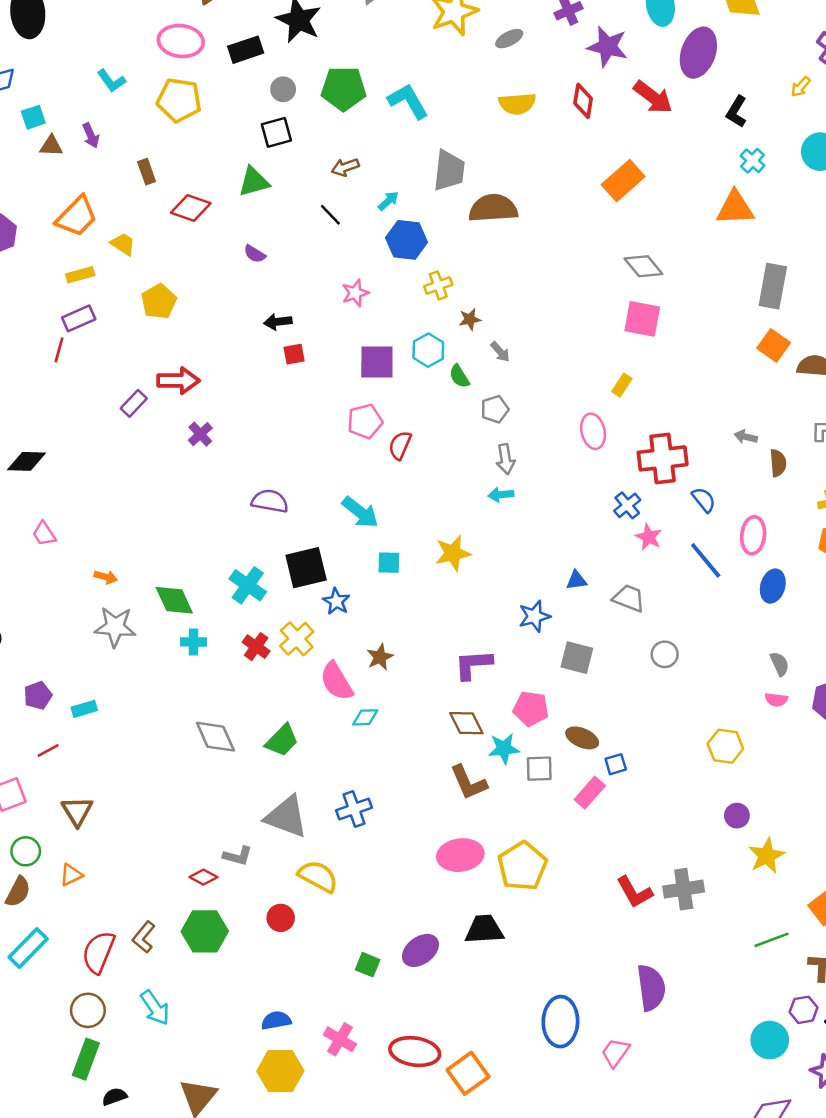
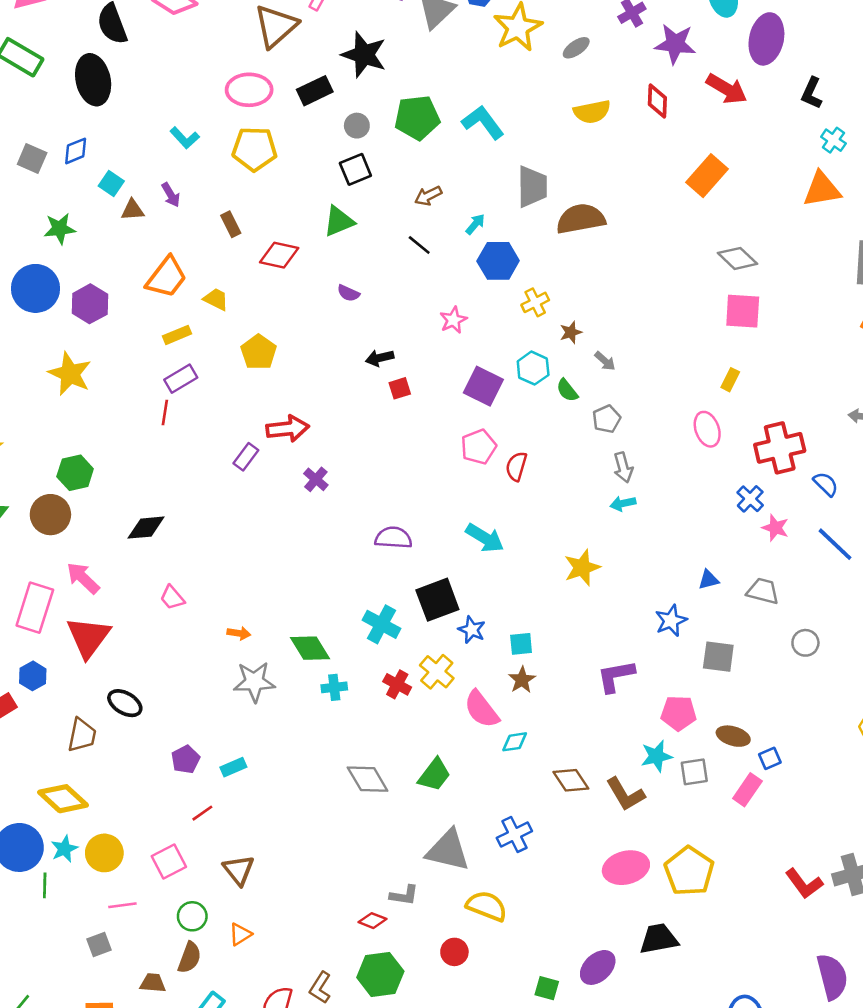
cyan square: (33, 117) -> (111, 184), turned -30
purple square: (377, 362) -> (483, 386), turned 33
cyan square: (389, 563) -> (521, 644), moved
brown diamond: (466, 723) -> (571, 780), moved

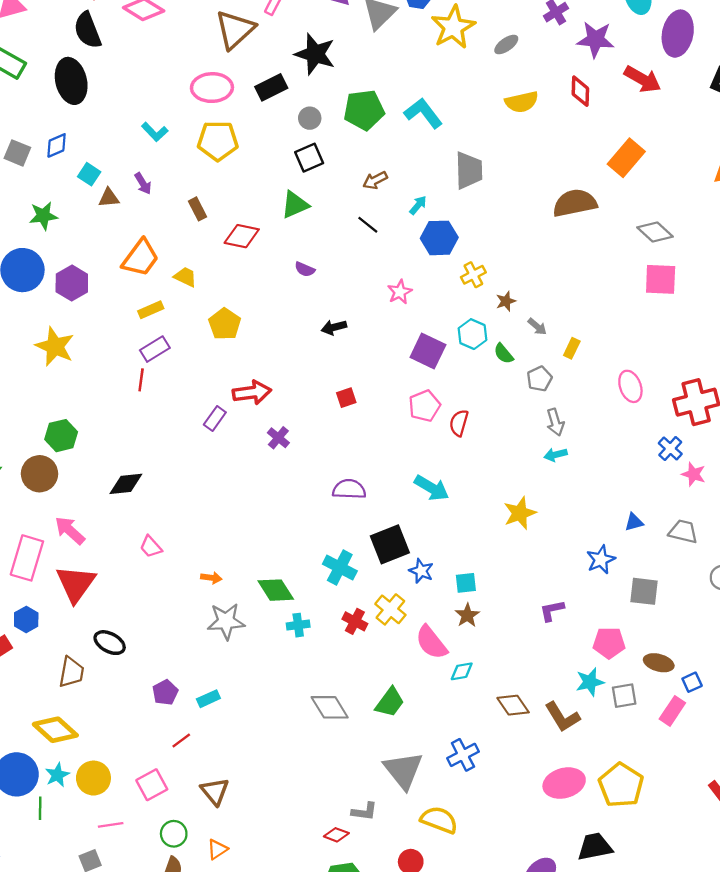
brown semicircle: (581, 219) -> (575, 203), moved
yellow rectangle: (730, 380) -> (572, 348), moved
red square: (400, 388) -> (346, 398), moved
purple L-shape: (616, 676) -> (552, 610), size x0.7
gray triangle: (448, 850) -> (403, 770), turned 39

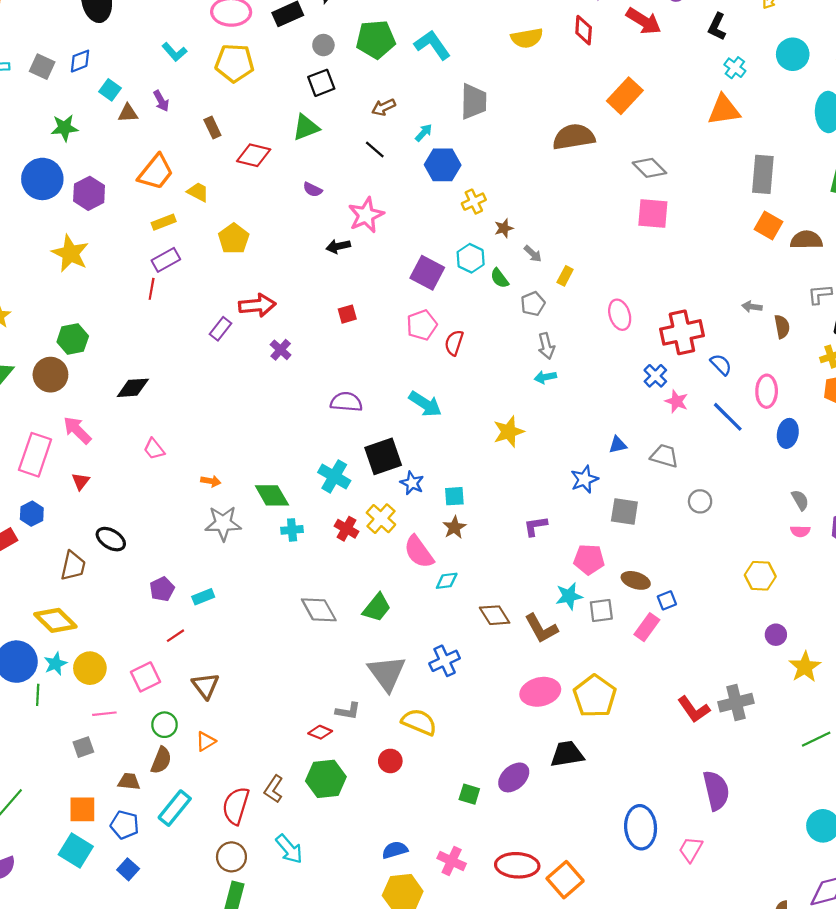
pink star: (400, 292) -> (366, 215), moved, size x1.5
red triangle: (76, 584) -> (81, 481), size x0.5

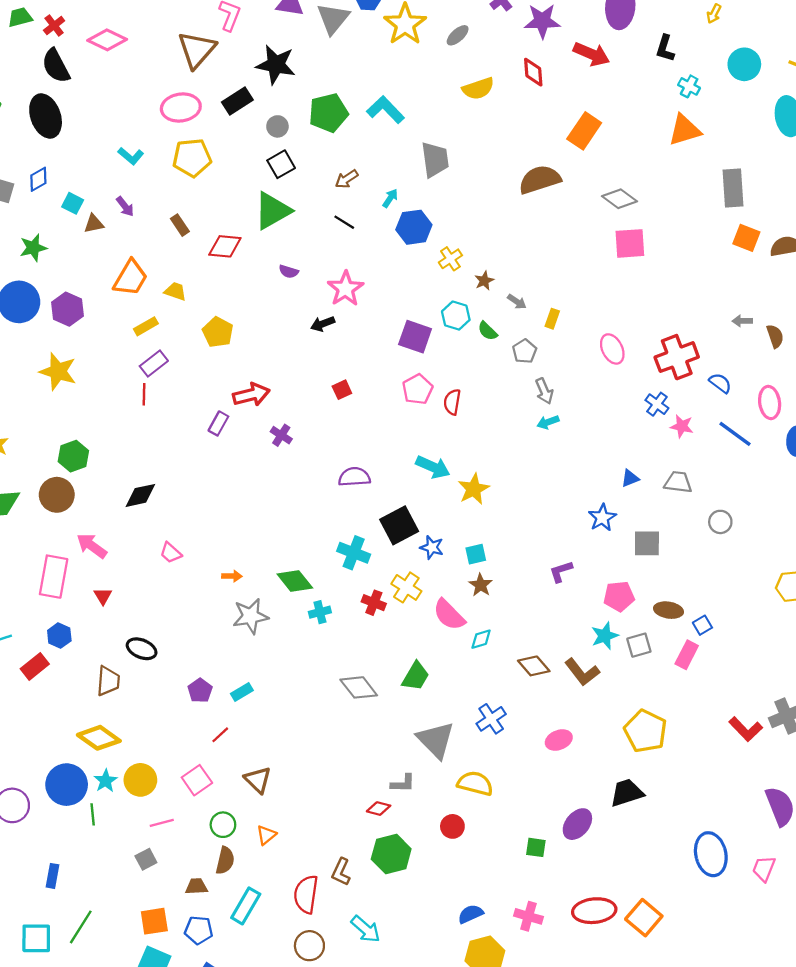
green triangle: (306, 127) -> (272, 211), size x1.4
yellow star: (509, 432) -> (474, 489), moved
pink ellipse: (540, 692) -> (559, 740), moved, size x0.7

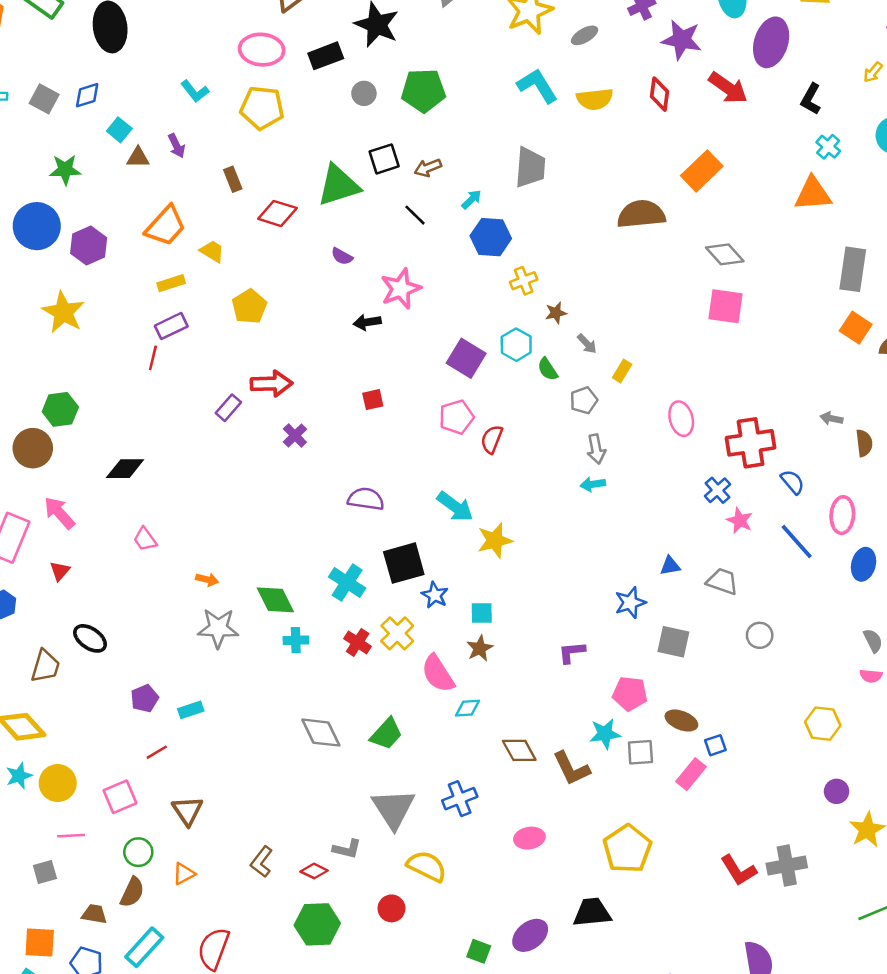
cyan L-shape: (386, 110) -> (537, 86), moved
black square: (281, 164) -> (384, 159), moved
brown L-shape: (341, 872) -> (262, 862), moved

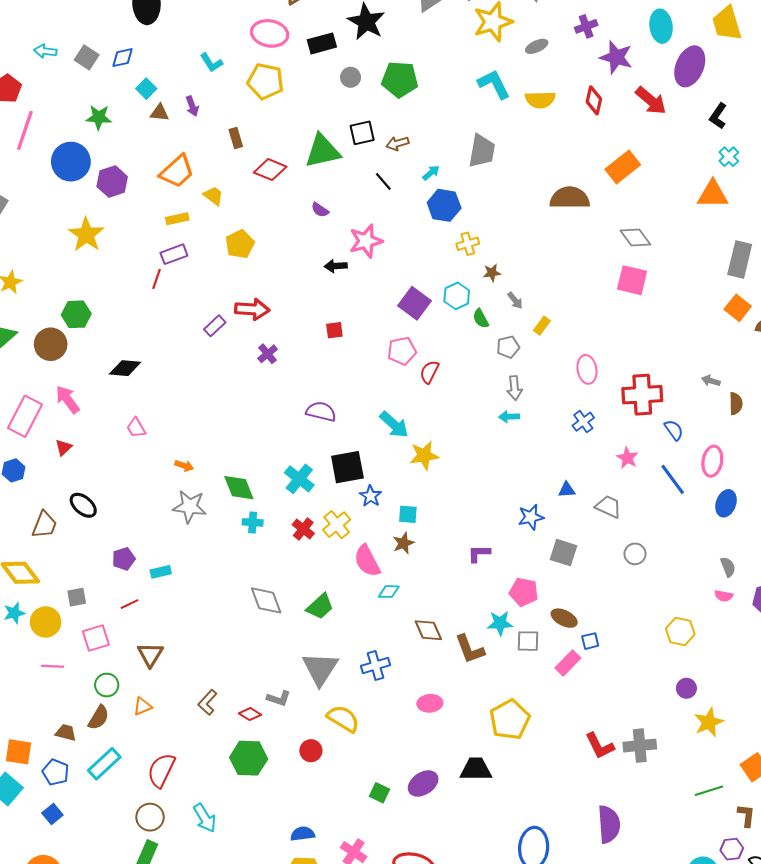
blue cross: (717, 490) -> (583, 422), moved
gray square: (45, 872) -> (77, 597), moved

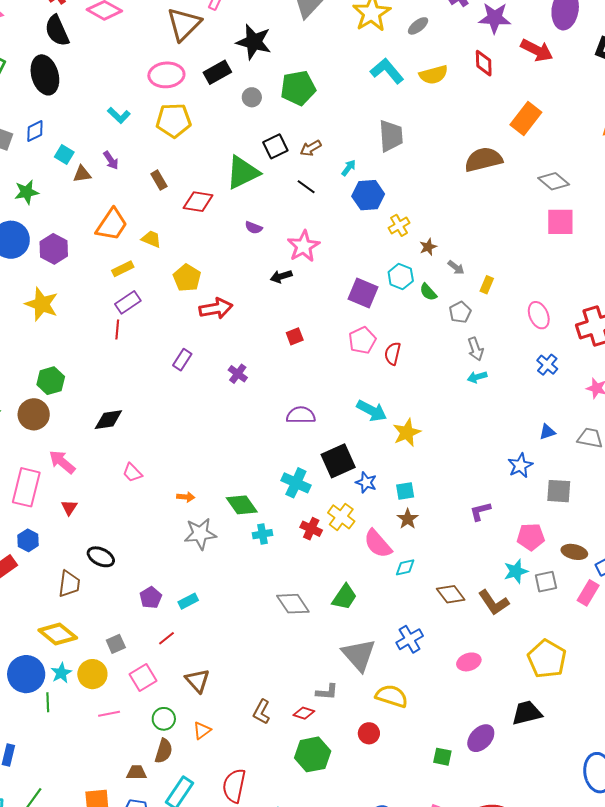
red arrow: (252, 309) -> (216, 308), moved

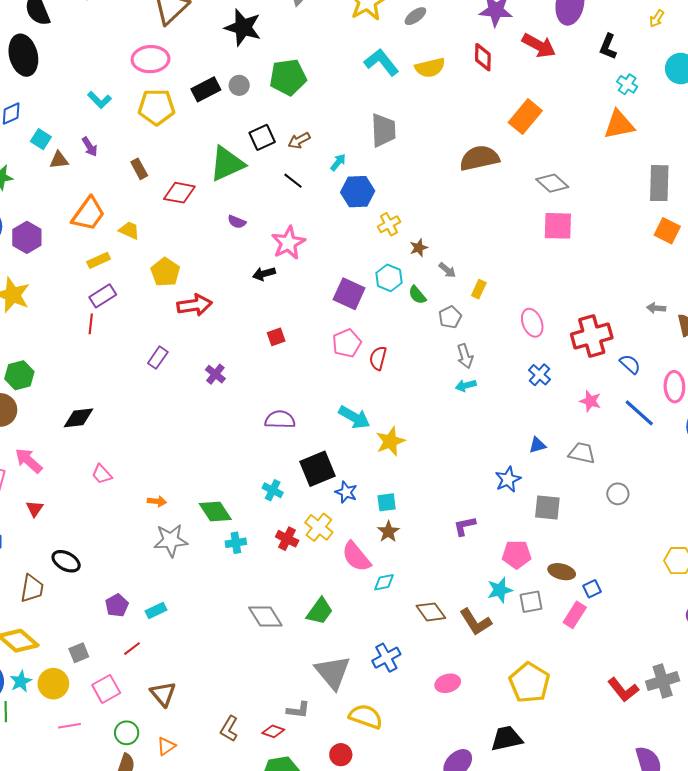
black rectangle: (217, 72) -> (206, 89), moved
cyan cross: (296, 483) -> (273, 490), size x0.7

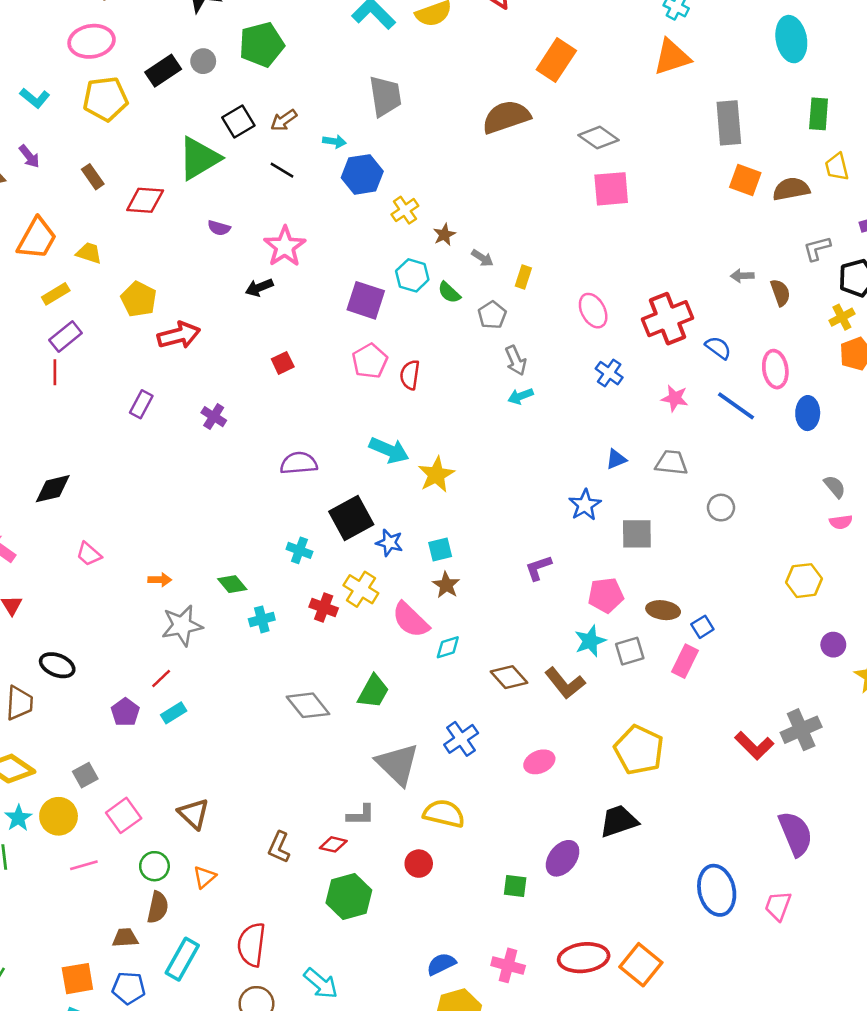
cyan arrow: (338, 162) -> (334, 141), turned 66
green diamond: (215, 511) -> (232, 584), size x0.7
red line: (132, 649) -> (161, 679), moved

